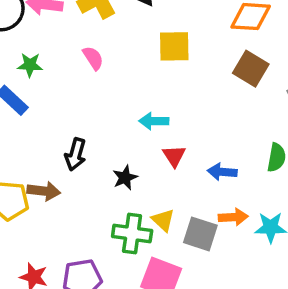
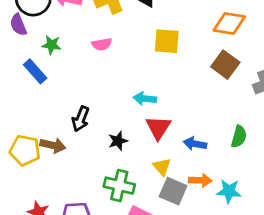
pink semicircle: (93, 58) -> (102, 44), turned 108
red triangle: (174, 156) -> (158, 128), size x1.4
yellow triangle: (163, 220) -> (162, 167), moved

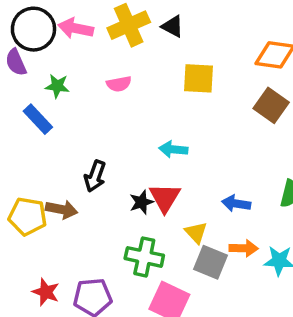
red triangle: (158, 128) -> (165, 198), moved

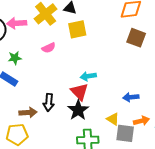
yellow square: (199, 78) -> (77, 29), moved
red triangle: (165, 198) -> (79, 92), moved
black star: (141, 202) -> (78, 110), size x1.5
brown arrow: (62, 209) -> (28, 113), moved

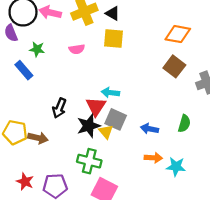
brown arrow: (28, 113) -> (38, 138), moved
yellow triangle: (113, 119) -> (106, 132), moved
gray square: (125, 133) -> (116, 119), moved

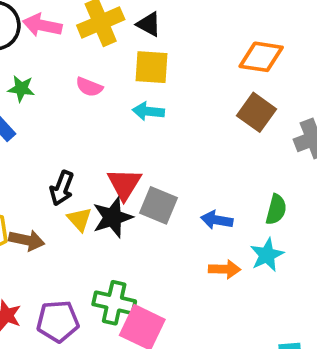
pink semicircle: (77, 49) -> (89, 87), turned 32
cyan arrow: (110, 93) -> (148, 111), moved
yellow triangle: (106, 132) -> (79, 219), moved
green cross: (89, 161) -> (114, 303), moved
cyan star: (176, 167) -> (267, 255), moved, turned -30

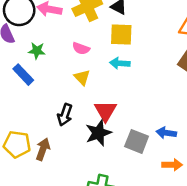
gray square: (159, 205) -> (137, 141), moved
yellow triangle: (79, 219) -> (82, 77), moved
brown arrow: (27, 240) -> (43, 149), turned -80

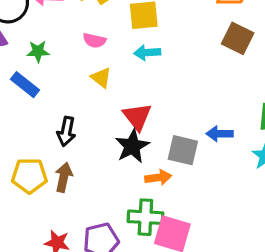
black arrow: (65, 115) -> (66, 131), moved
orange arrow: (172, 165) -> (158, 177), moved

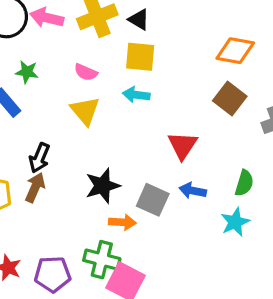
yellow triangle: (101, 78) -> (85, 111), size x1.4
red triangle: (137, 117) -> (183, 145), moved
brown arrow: (64, 177) -> (35, 188), moved

